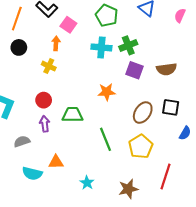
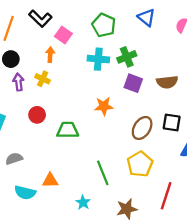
purple arrow: (45, 124) -> (18, 82), moved
green line: (106, 139) -> (103, 173), moved

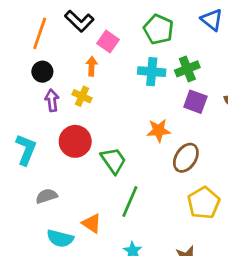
red circle: (37, 115) -> (75, 141), size x1.5
brown ellipse: (142, 128) -> (186, 158), moved
green trapezoid: (68, 130) -> (113, 160), turned 55
green line: (103, 173) -> (130, 201), moved, turned 45
orange triangle: (50, 180) -> (92, 223), turned 35

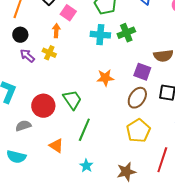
purple arrow: (52, 100) -> (27, 56), turned -42
purple square: (195, 102) -> (142, 72), moved
red circle: (75, 141) -> (43, 106), moved
brown ellipse: (186, 158) -> (137, 98), moved
cyan semicircle: (60, 238) -> (16, 157), moved

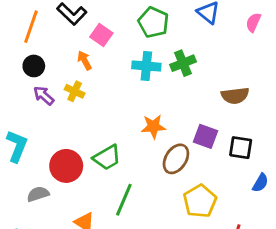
orange arrow: (56, 31) -> (84, 60), turned -32
purple square: (142, 72) -> (205, 136), moved
brown ellipse: (137, 98) -> (176, 159), moved
green trapezoid: (72, 100) -> (107, 157), turned 95

